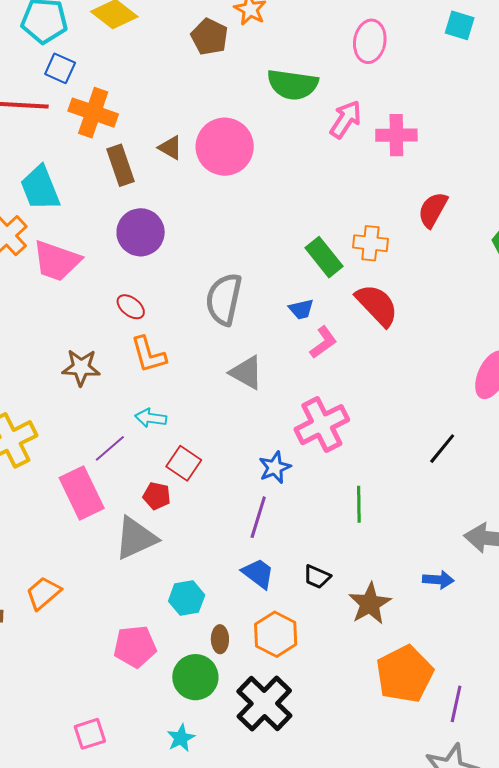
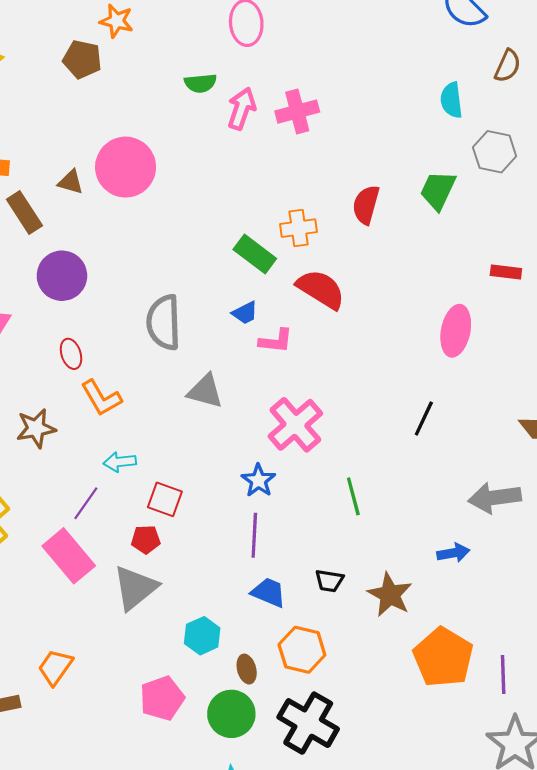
green semicircle: (293, 85) -> (200, 83), moved, size x0.6
red semicircle: (433, 210) -> (366, 205), moved
red ellipse: (131, 307) -> (71, 354), turned 48
pink L-shape: (323, 342) -> (276, 341), turned 56

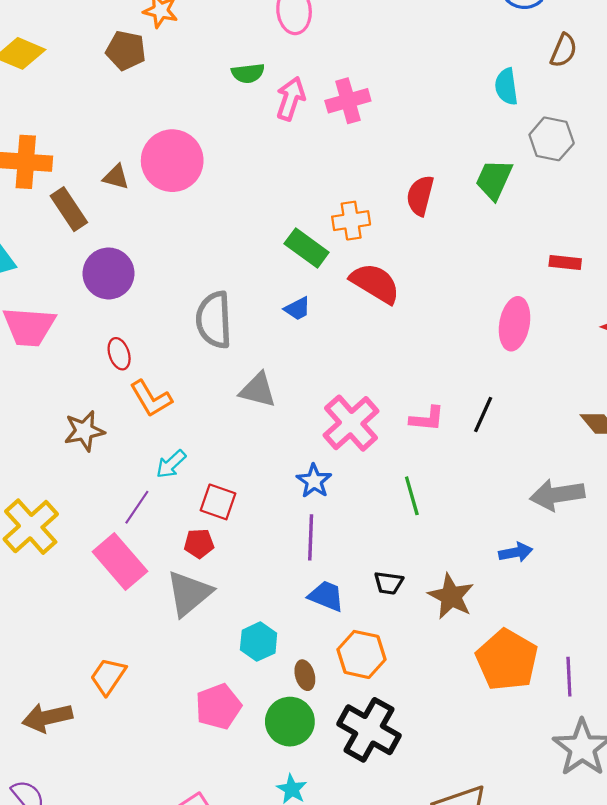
pink L-shape: (276, 341) -> (427, 419), moved
cyan arrow: (120, 462) -> (171, 464), turned -36

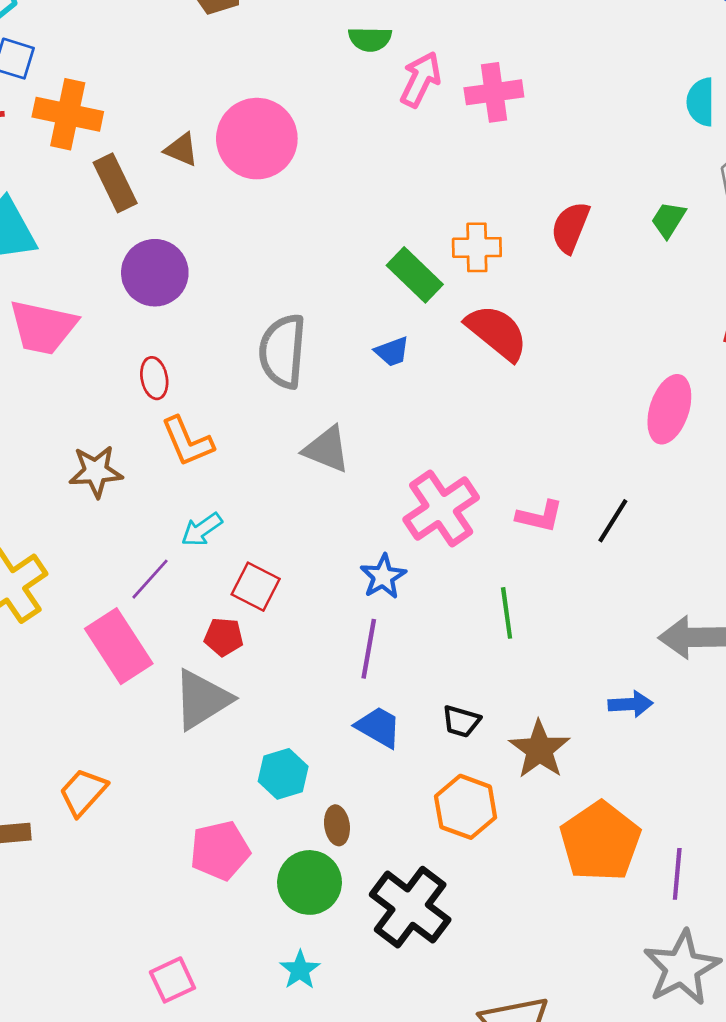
green trapezoid: (494, 180) -> (668, 220), size x0.7
orange hexagon: (361, 654) -> (466, 807), moved

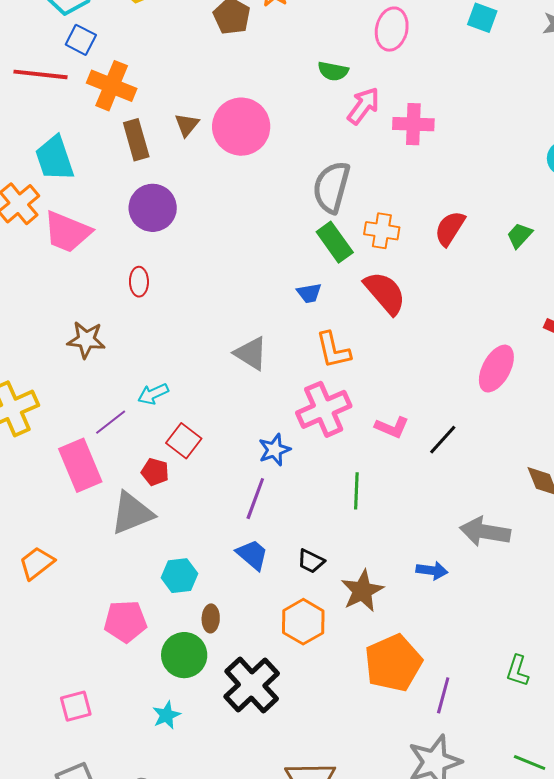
brown triangle: (181, 150) -> (187, 125), turned 36
gray semicircle: (283, 351) -> (331, 187), moved
orange L-shape: (187, 442) -> (333, 350), moved

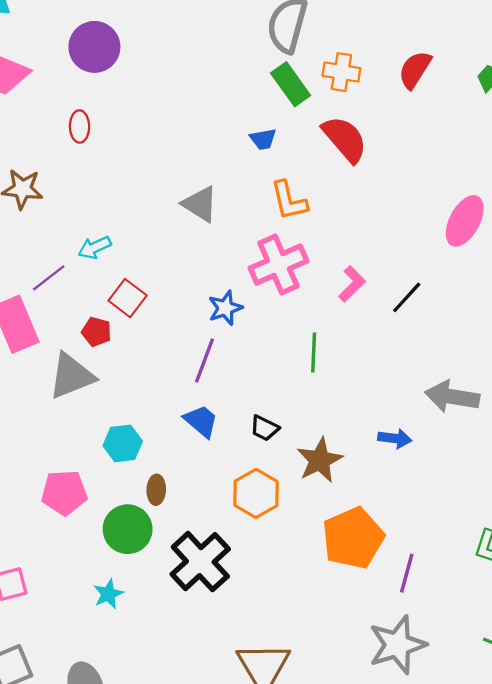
pink L-shape: (392, 427) -> (352, 284), turned -68

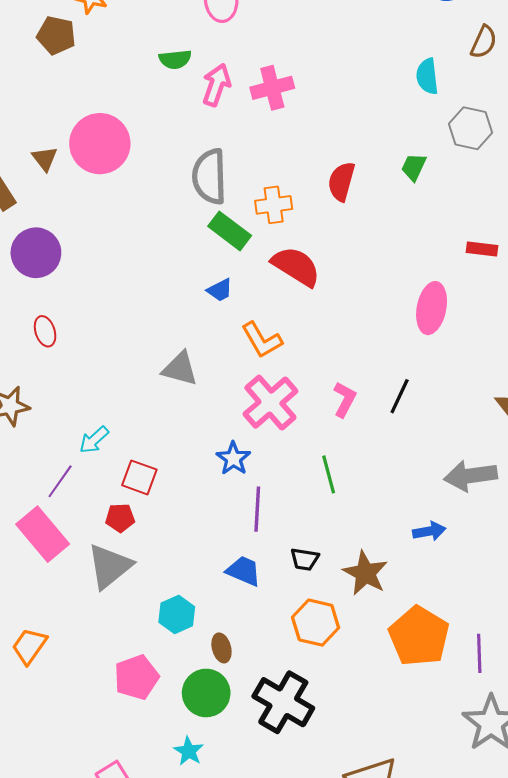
purple line: (205, 361) -> (257, 509), moved
cyan star: (108, 594) -> (189, 751), moved

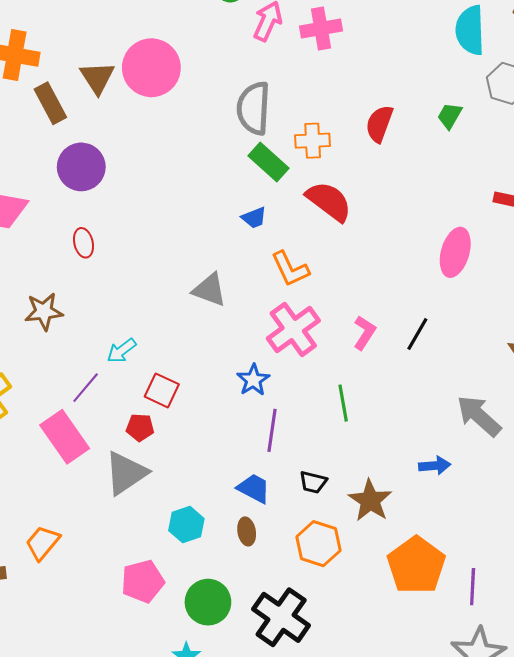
cyan semicircle: (427, 76) -> (470, 30), size x1.4
brown triangle: (45, 159) -> (97, 78), size x1.4
gray arrow: (471, 476) -> (479, 416), turned 45
brown ellipse: (221, 648) -> (247, 531), moved

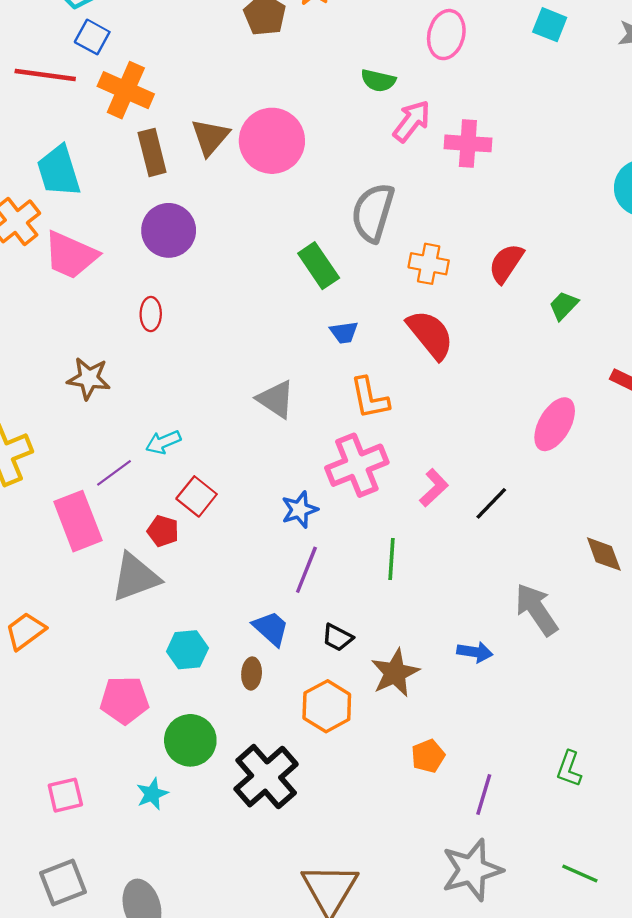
green trapezoid: (450, 116) -> (564, 306), moved
green rectangle: (268, 162) -> (319, 266), moved
orange pentagon: (416, 565) -> (428, 756), size x0.5

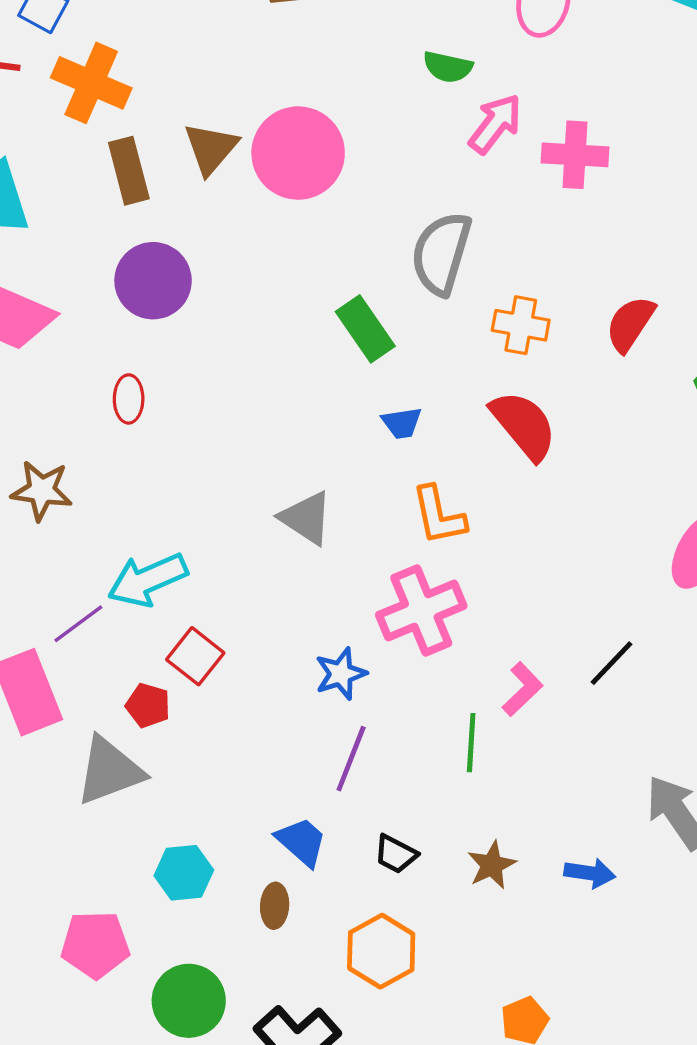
cyan arrow: (163, 442) -> (148, 580), size x1.6
pink L-shape: (434, 488) -> (522, 689), moved
brown star: (395, 673) -> (492, 865), moved, size x0.7

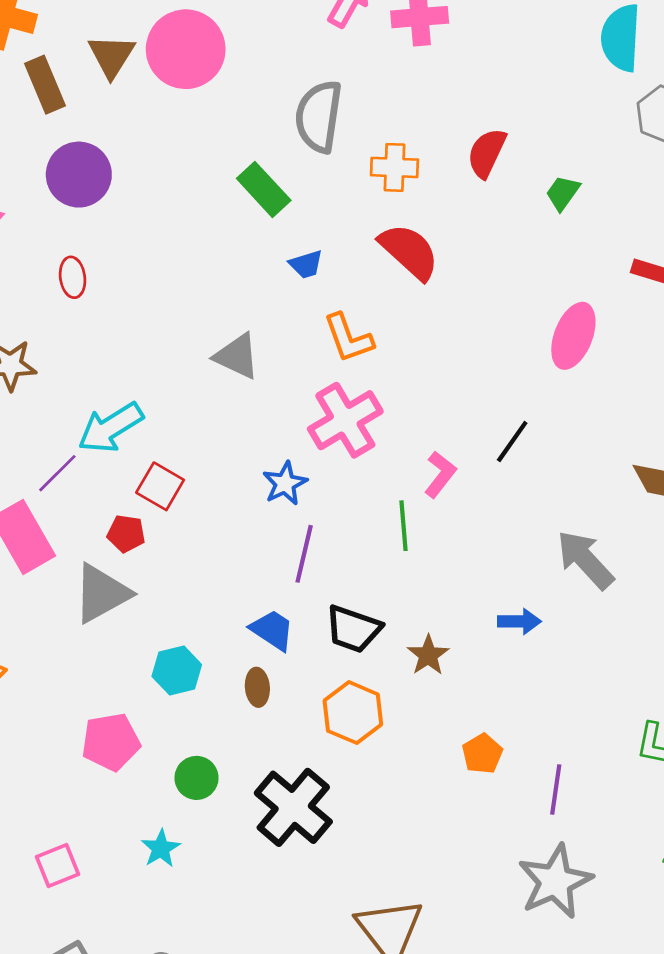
black trapezoid: (396, 854) -> (353, 629), size x1.5
brown star: (492, 865) -> (428, 655), moved
green circle: (189, 1001) -> (196, 778), size x0.7

